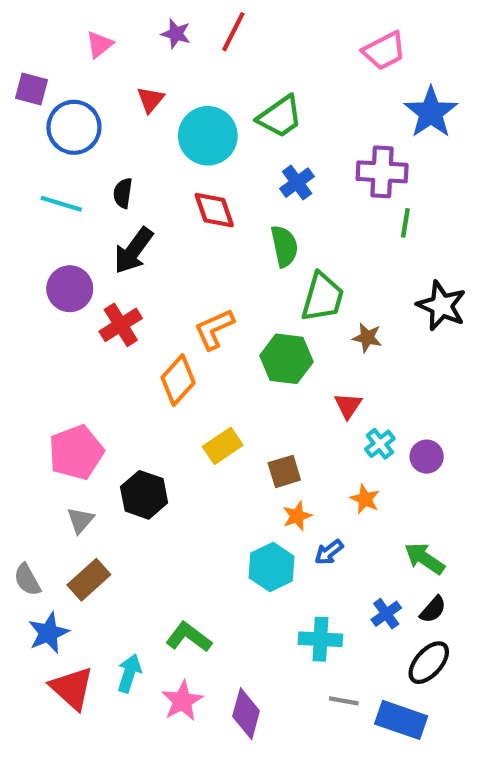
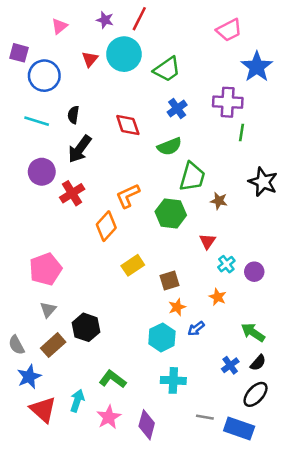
cyan circle: (208, 136) -> (124, 54), moved
green semicircle: (284, 246) -> (170, 146), turned 80
black hexagon: (144, 495) -> (86, 327), moved
cyan cross: (320, 639) -> (173, 380), moved

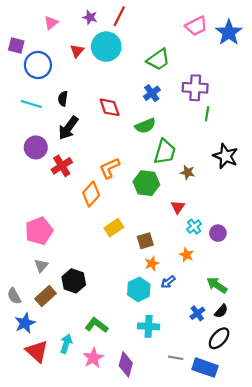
blue star: (257, 67) -> (229, 32), moved
green trapezoid: (167, 69) -> (158, 60), moved

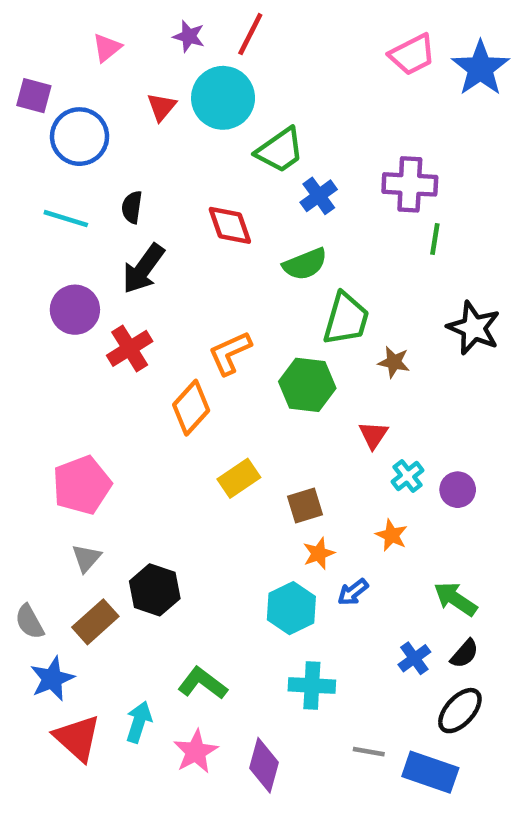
green trapezoid: (158, 60) -> (280, 150), moved

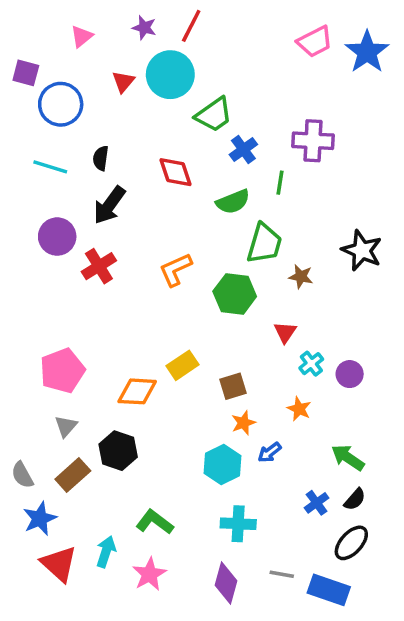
green line: (435, 239) -> (280, 183), moved
orange diamond: (191, 408) -> (137, 391), moved, turned 51
purple diamond: (264, 765) -> (226, 583), moved

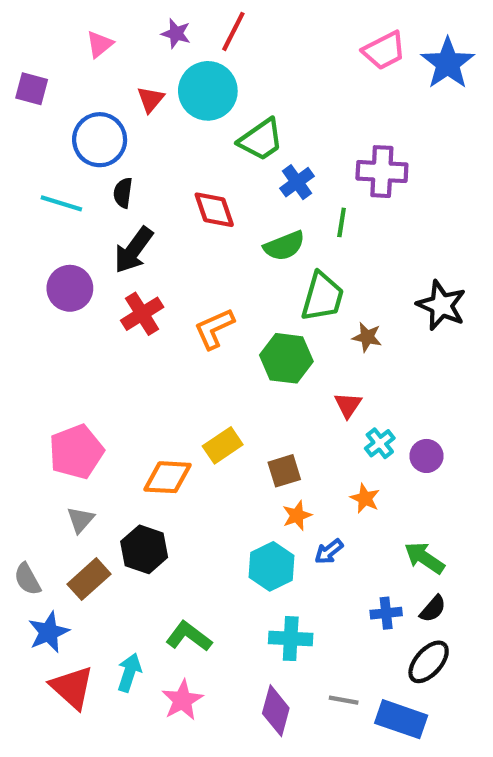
blue circle: (61, 104) -> (100, 140), moved
red cross: (99, 266) -> (142, 314), moved
blue cross: (317, 503) -> (386, 613), turned 30

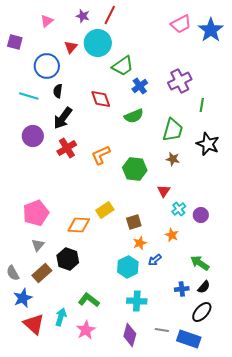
purple cross: (382, 172) -> (180, 81), turned -30
green line: (342, 222) -> (202, 105), moved
green trapezoid: (322, 297) -> (173, 130), moved

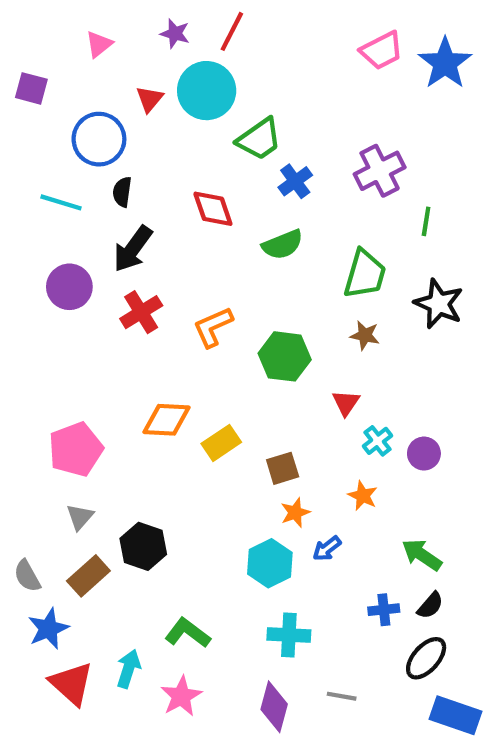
orange diamond: (79, 225) -> (166, 420), moved
blue rectangle: (189, 339) -> (456, 715), moved

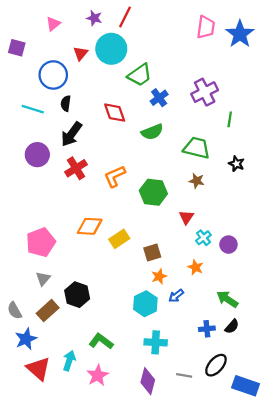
pink trapezoid: (382, 50) -> (206, 27), turned -55
green trapezoid: (365, 274) -> (197, 148), turned -92
black star: (439, 304) -> (236, 164), size x0.6
black ellipse: (426, 658) -> (216, 365), moved

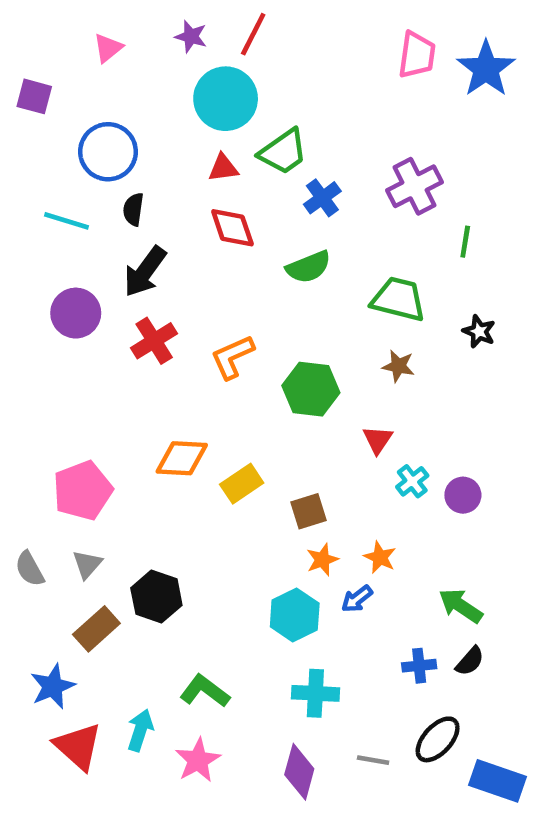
red triangle: (81, 53) -> (223, 168), moved, turned 42
orange star: (195, 267) -> (380, 557), moved
gray semicircle: (15, 311) -> (30, 569), moved

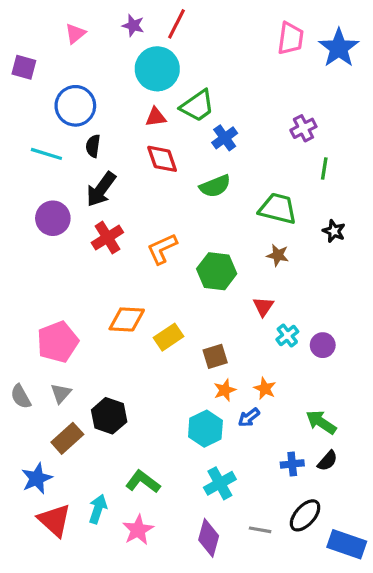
purple cross: (415, 186) -> (303, 128), moved, size x0.7
cyan cross: (315, 693) -> (220, 483), turned -32

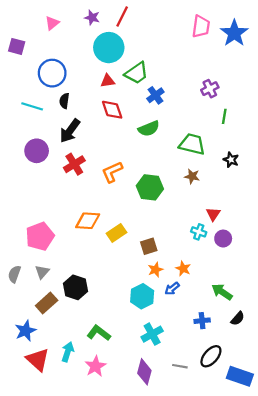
red triangle: (263, 307) -> (213, 214), moved
cyan cross: (287, 335) -> (199, 232), turned -32
gray semicircle: (21, 397) -> (14, 274), turned 49
black semicircle: (328, 461) -> (238, 318), moved

